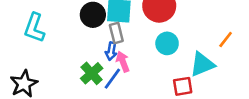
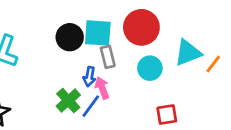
gray rectangle: (116, 33) -> (108, 57), moved
cyan triangle: (202, 64) -> (188, 53), moved

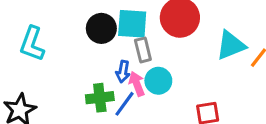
cyan circle: (150, 68) -> (158, 81), moved
green cross: (68, 101) -> (100, 98), turned 35

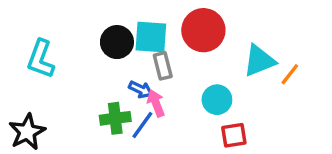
blue arrow: (123, 72) -> (141, 89), turned -75
cyan circle: (158, 81) -> (217, 100), moved

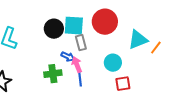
blue line: (142, 125) -> (80, 78), moved, turned -42

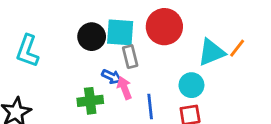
orange line: (156, 48) -> (237, 48), moved
cyan circle: (113, 63) -> (191, 85), moved
blue line: (80, 78) -> (150, 107), moved

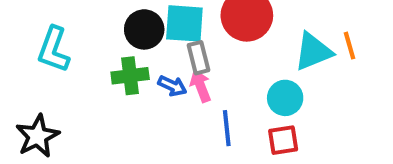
orange line: (237, 48) -> (350, 46), turned -54
pink arrow: (124, 88) -> (201, 86), moved
green cross: (90, 101) -> (130, 76), moved

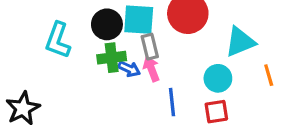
orange line: (350, 46) -> (269, 75), moved
cyan L-shape: (54, 50) -> (58, 40), moved
green cross: (130, 76) -> (112, 58), moved

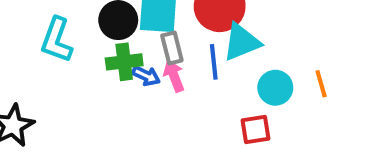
cyan triangle: (240, 42) -> (241, 42), moved
cyan circle: (218, 78) -> (275, 88), moved
blue line: (172, 102) -> (214, 62), moved

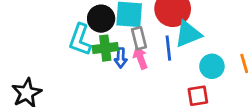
cyan L-shape: (57, 40) -> (80, 40), moved
blue arrow: (146, 76) -> (121, 58), turned 66

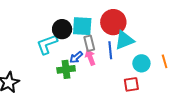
cyan L-shape: (80, 40) -> (47, 44), turned 50
green cross: (105, 48) -> (66, 69), moved
blue arrow: (121, 58) -> (76, 57), turned 48

